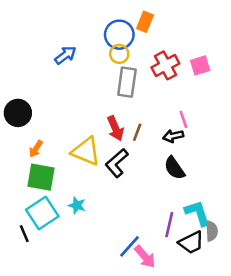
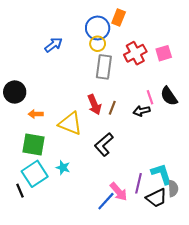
orange arrow: (36, 149) -> (36, 114), moved, turned 56
black L-shape: (117, 163) -> (104, 144), moved
black semicircle: (174, 168) -> (169, 96), moved
pink arrow: (145, 257) -> (119, 192), moved

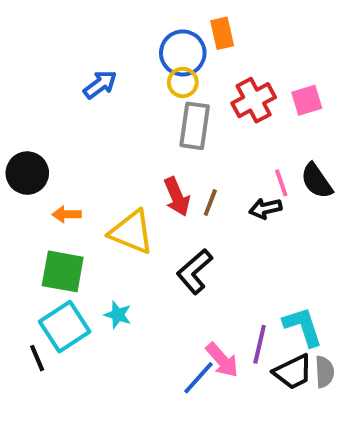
orange rectangle: (119, 18) -> (222, 33), turned -35
gray semicircle: (173, 189) -> (324, 372), moved

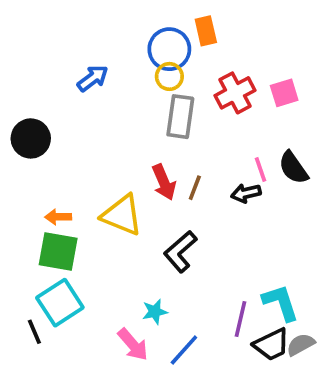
black circle: (27, 173) -> (31, 138), moved
orange arrow: (67, 214) -> (58, 217), moved
cyan star: (118, 315) -> (155, 312), moved, turned -30
pink arrow: (222, 360) -> (133, 345), moved
gray semicircle: (324, 372) -> (301, 345), turned -116

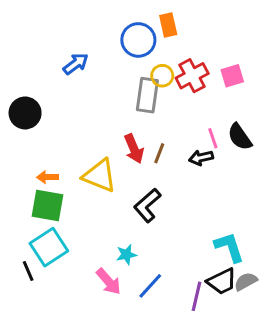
yellow circle: (169, 76) -> (162, 76), moved
purple line: (240, 319) -> (197, 296), moved

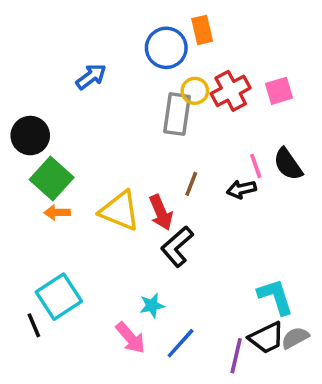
red arrow: (134, 149) -> (161, 213), moved
green square: (47, 205) -> (52, 179), moved, turned 32

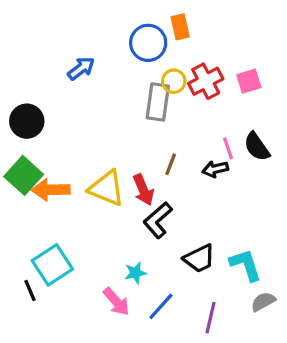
green square: (52, 179) -> (24, 175), moved
orange arrow: (57, 213) -> (51, 190), size x1.6
black trapezoid: (266, 338) -> (199, 258), moved

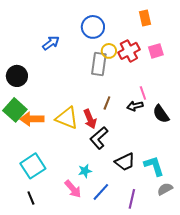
orange rectangle: (180, 27) -> (145, 18), moved
black semicircle: (257, 147) -> (161, 114), moved
black line: (30, 290) -> (31, 198), moved

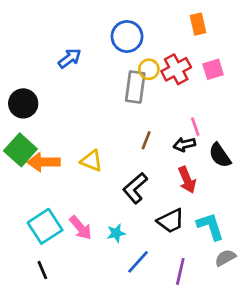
yellow triangle: (67, 118) -> (91, 161), size x0.7
red arrow: (90, 119) -> (187, 180), moved
pink arrow: (73, 189) -> (81, 228), moved

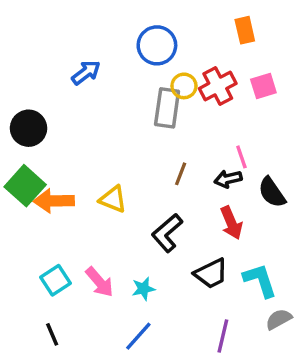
cyan square: (45, 226) -> (56, 280), size x0.7
blue line: (138, 262) -> (138, 336), moved

